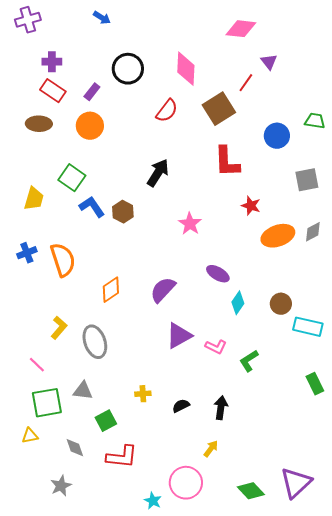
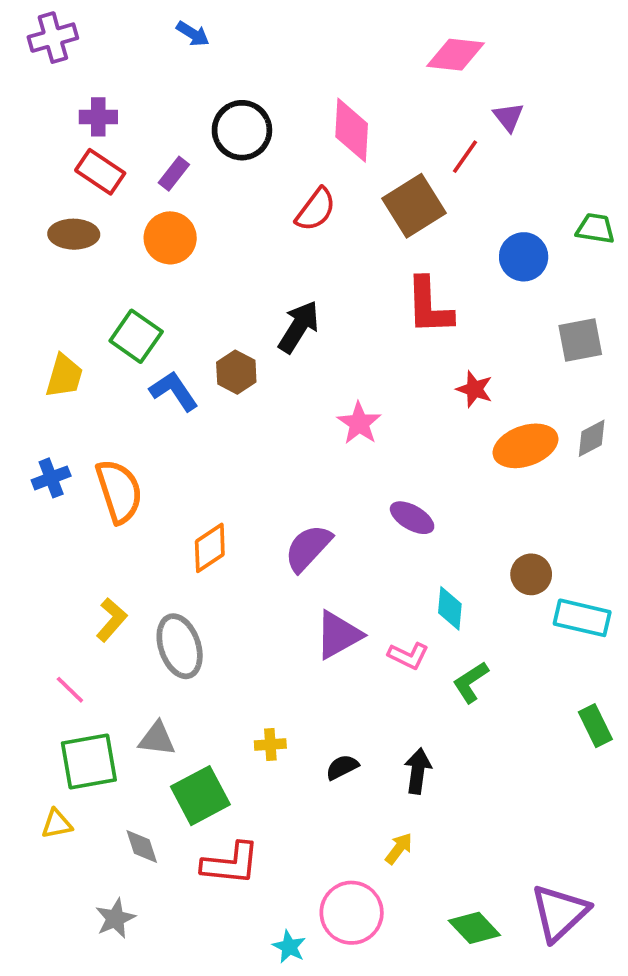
brown hexagon: (123, 212) -> (236, 372), moved
cyan diamond: (238, 303) -> (450, 608), moved, turned -30
green square: (106, 421) -> (200, 796), size x1.4

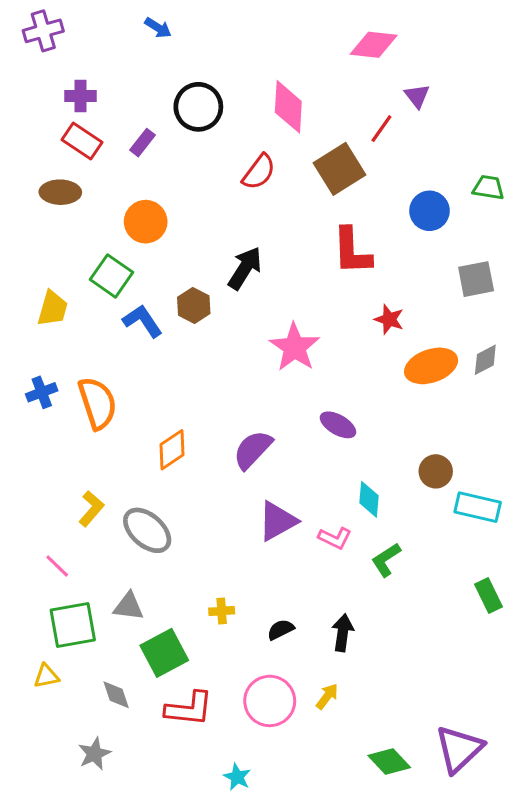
orange circle: (170, 238) -> (146, 222), moved
pink star: (359, 423) -> (295, 347), size x1.4
gray ellipse: (180, 646) -> (147, 530), turned -30
pink circle: (352, 913) -> (270, 701), moved

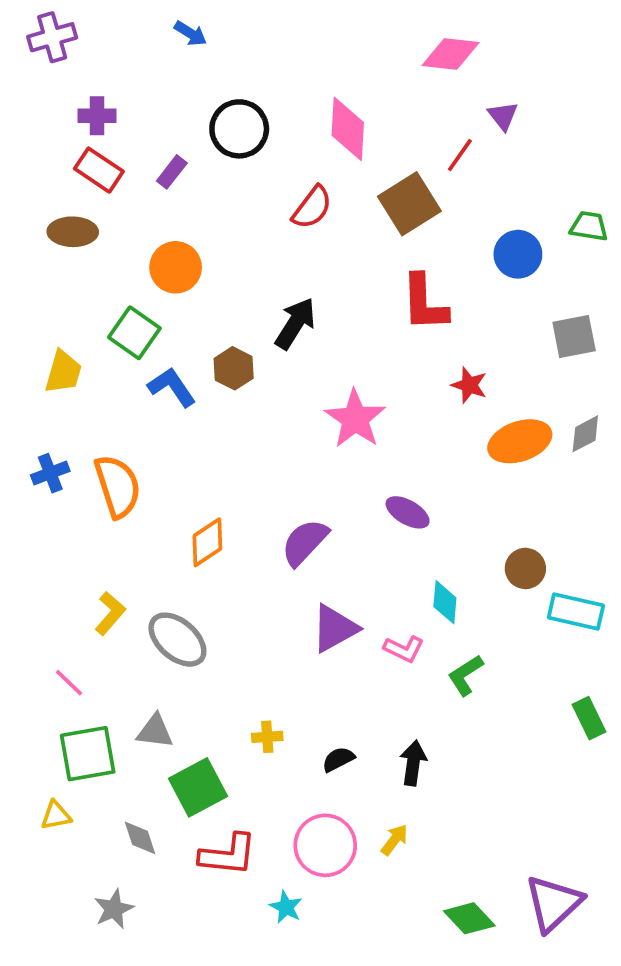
cyan star: (237, 777) -> (286, 907), moved

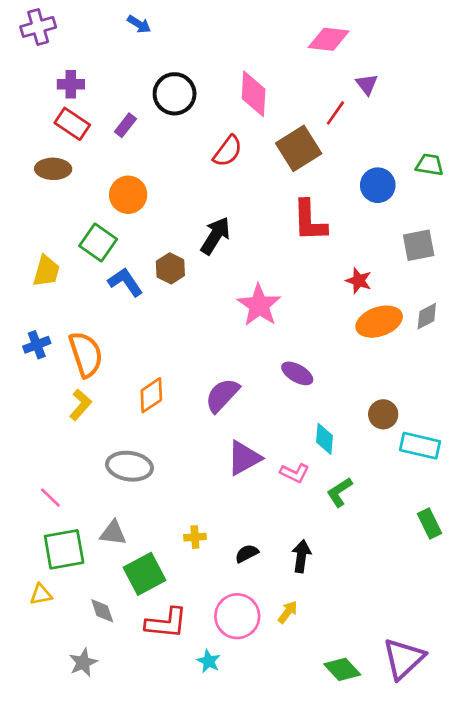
red star: (469, 385) -> (359, 281), moved
yellow L-shape: (110, 613) -> (80, 405), moved
gray ellipse: (177, 640) -> (129, 466), turned -33

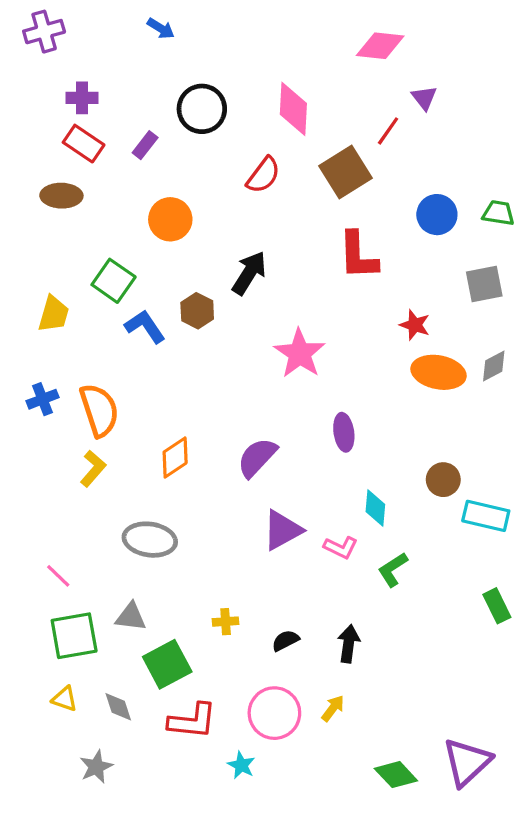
green trapezoid: (430, 165) -> (498, 213), moved
orange circle: (128, 195) -> (170, 219), moved
orange ellipse: (379, 322) -> (439, 372), turned 30
purple ellipse: (297, 373) -> (344, 432), turned 52
yellow triangle: (41, 594) -> (65, 699), moved, turned 30

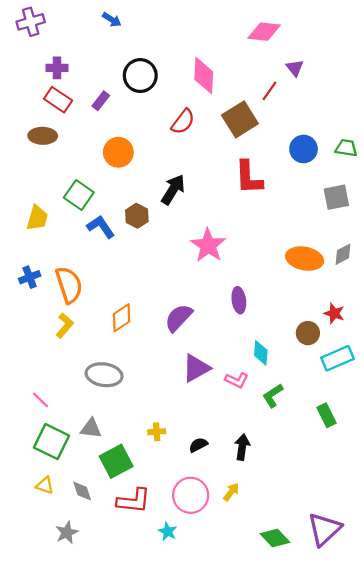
red star: (415, 325) -> (334, 313), moved
cyan rectangle: (486, 516) -> (337, 358), turned -36
green rectangle: (497, 606) -> (327, 415), moved
green square: (74, 636) -> (51, 442), turned 36

